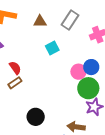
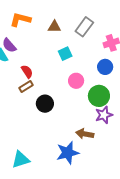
blue circle: (91, 67) -> (105, 67), moved
pink circle: (78, 72) -> (76, 81), moved
black circle: (36, 117) -> (45, 104), moved

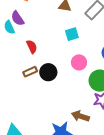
brown rectangle: (26, 87) -> (30, 72), moved
black circle: (45, 104) -> (48, 72), moved

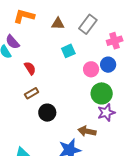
pink circle: (79, 62) -> (91, 69), moved
black circle: (48, 72) -> (47, 113), moved

